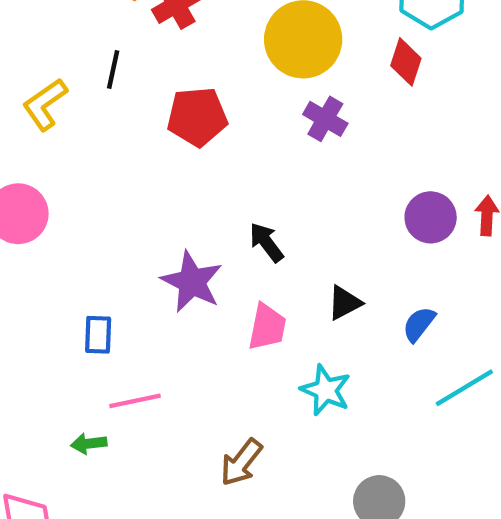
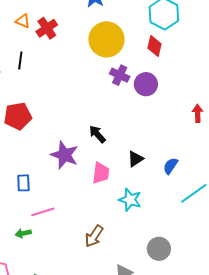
red pentagon: (197, 117) -> (18, 116), moved
purple circle: (431, 217) -> (146, 84), moved

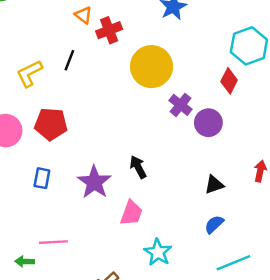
yellow circle: (106, 39) -> (152, 67), moved
black triangle: (135, 159) -> (214, 185), moved
blue rectangle: (23, 183) -> (42, 178), moved

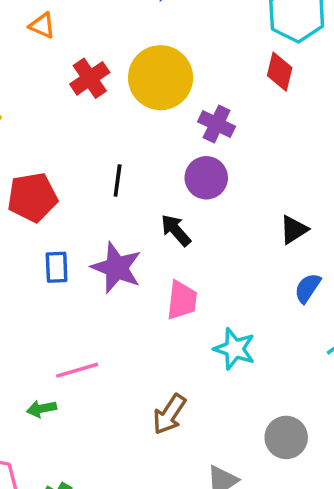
red cross: (109, 30) -> (90, 78), moved
black line: (69, 60) -> (118, 180), moved
purple circle: (208, 123) -> (206, 178), moved
blue rectangle: (42, 178) -> (57, 267), moved

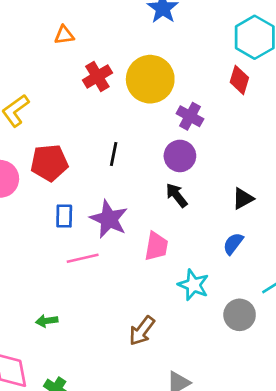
orange triangle: (42, 26) -> (64, 35), turned -35
black arrow: (176, 230) -> (177, 195), moved
blue semicircle: (308, 288) -> (233, 244), moved
pink line: (77, 370) -> (83, 258), moved
gray circle: (286, 437) -> (240, 315), moved

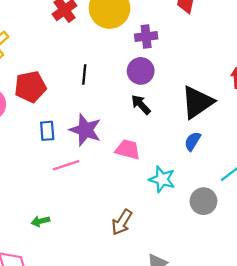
purple cross: (190, 116) -> (146, 36), turned -30
black triangle: (243, 199) -> (197, 102), size x1.8
pink trapezoid: (156, 246) -> (128, 149), turned -80

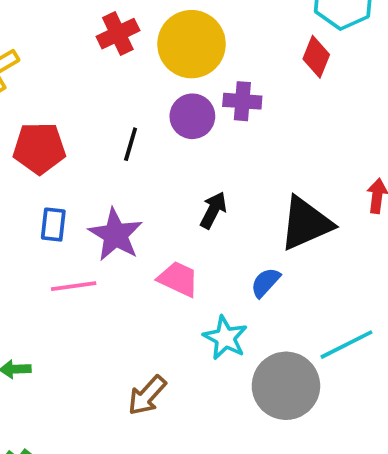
purple circle: (141, 71) -> (192, 116), moved
black arrow: (141, 105) -> (213, 210), turned 60
blue semicircle: (193, 141) -> (265, 282), moved
gray circle: (204, 201) -> (286, 386), size x1.5

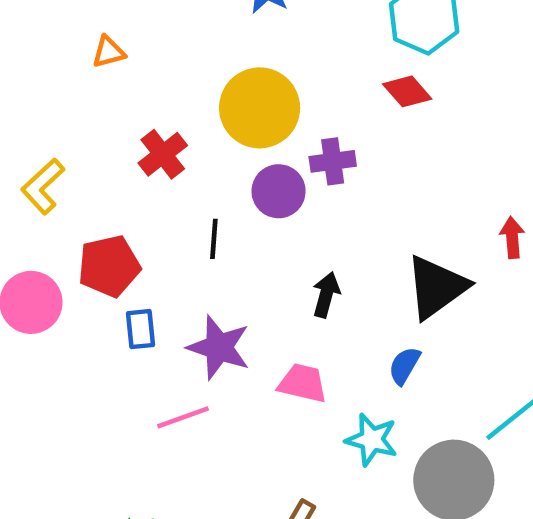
red cross: (118, 34) -> (163, 154), moved
red diamond: (316, 57) -> (407, 91), turned -51
blue rectangle: (53, 225) -> (140, 329), moved

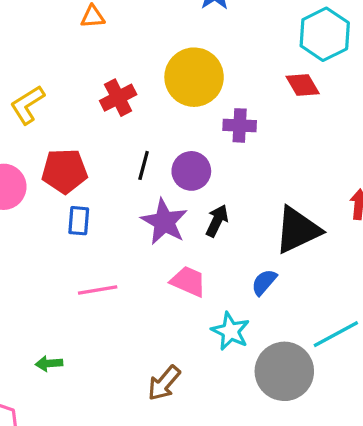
purple circle: (279, 191) -> (191, 171), moved
purple star: (219, 347) -> (164, 222), moved

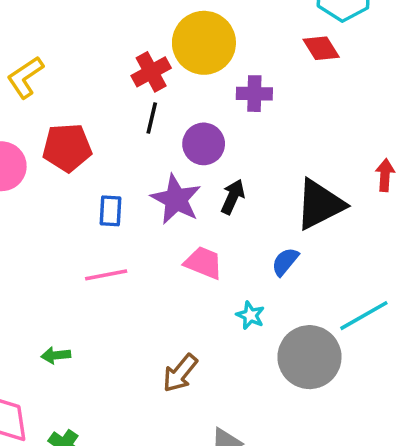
red cross: (118, 98) -> (151, 72), moved
black line: (144, 165) -> (152, 118), moved
blue rectangle: (79, 221) -> (111, 211), moved
cyan star: (230, 331) -> (250, 315), size x0.7

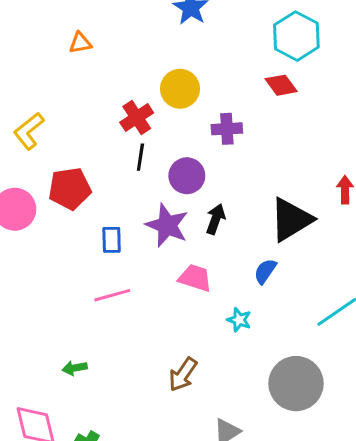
yellow circle: (204, 43) -> (180, 89), size x0.7
gray circle: (309, 357) -> (296, 384), moved

